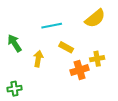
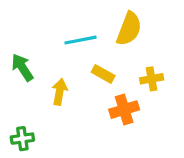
yellow semicircle: (95, 18) -> (129, 29), moved, turned -30
yellow cross: (97, 59) -> (152, 79), moved

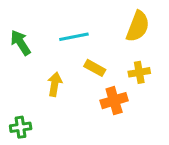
yellow semicircle: (129, 29) -> (138, 26), moved
green arrow: (22, 68) -> (21, 43), moved

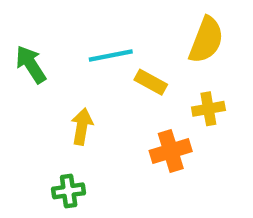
yellow rectangle: (95, 68) -> (151, 82), moved
green cross: (21, 127) -> (69, 191), moved

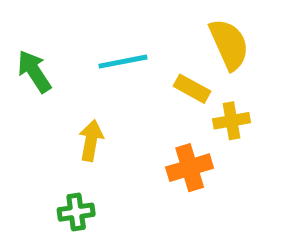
yellow semicircle: (206, 40) -> (229, 44), turned -45
yellow rectangle: (151, 82) -> (192, 89), moved

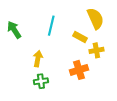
cyan line: (123, 62) -> (51, 26), turned -66
green cross: (76, 212) -> (41, 81), moved

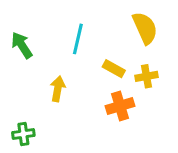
yellow rectangle: (80, 37) -> (114, 69), moved
green cross: (41, 81) -> (23, 134), moved

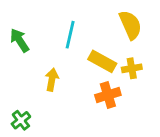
yellow rectangle: (114, 69) -> (102, 61), size x1.4
green cross: (23, 134) -> (21, 120), turned -30

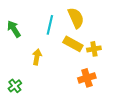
yellow semicircle: (130, 25) -> (76, 18), moved
orange cross: (108, 95) -> (87, 78), moved

